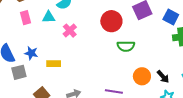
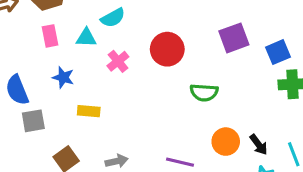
blue square: (171, 17) -> (278, 52), turned 35
red circle: (111, 21) -> (167, 49), moved
blue star: (31, 53) -> (63, 77), moved

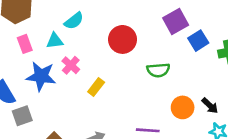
blue square: (278, 52) -> (198, 41), moved
pink cross: (118, 61) -> (71, 65), moved
blue star: (63, 77) -> (41, 76), size x1.6
yellow rectangle: (89, 111) -> (96, 87), moved, turned -48

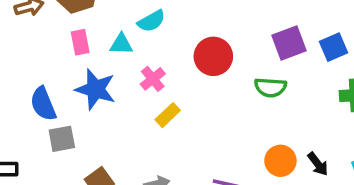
blue square: (198, 41) -> (333, 47), moved
pink cross: (71, 65) -> (153, 79), moved
green semicircle: (158, 70) -> (270, 87), moved

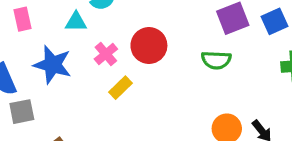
pink rectangle: (80, 42) -> (22, 19), moved
red circle: (213, 56) -> (149, 46), moved

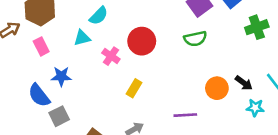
blue star: (52, 65) -> (61, 76), moved, size x0.7
yellow rectangle: (120, 88) -> (134, 88), moved

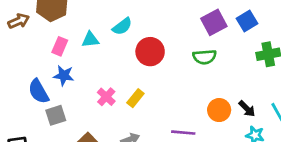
cyan semicircle: (99, 16) -> (122, 26), moved
pink rectangle: (41, 46) -> (60, 46), moved, turned 42
pink cross: (111, 56) -> (106, 97), moved

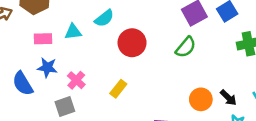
pink rectangle: (60, 46) -> (43, 39), turned 66
green semicircle: (204, 57) -> (186, 47), turned -45
pink cross: (106, 97) -> (76, 80), moved
gray square: (56, 115) -> (65, 106), moved

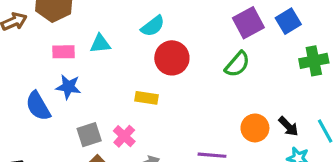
cyan semicircle: (104, 18) -> (153, 26), moved
pink cross: (76, 80) -> (124, 136), moved
yellow rectangle: (118, 89) -> (146, 98), moved, turned 60

